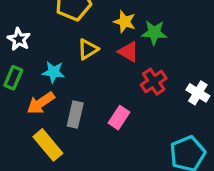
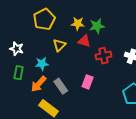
red cross: (154, 82) -> (103, 56), turned 35
gray rectangle: (75, 115) -> (61, 86), turned -35

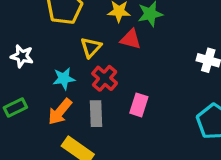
red cross: (103, 56) -> (105, 78), moved, turned -35
green rectangle: (19, 73) -> (15, 107), moved, turned 56
gray rectangle: (61, 86) -> (96, 114), turned 35

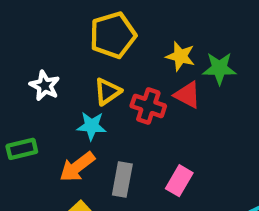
yellow triangle: (91, 47) -> (107, 92), moved
red cross: (105, 78) -> (148, 106), moved, turned -35

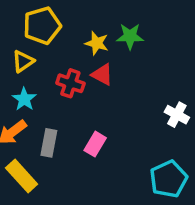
green star: (219, 68) -> (130, 36), moved
yellow triangle: (107, 92) -> (23, 61), moved
cyan star: (92, 126) -> (24, 99), turned 30

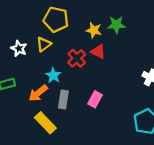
yellow pentagon: (42, 26) -> (56, 19), turned 30
red cross: (70, 83) -> (77, 58), turned 30
cyan star: (24, 99) -> (53, 75), moved

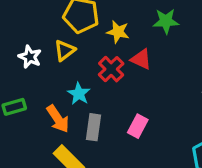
yellow star: (94, 30) -> (118, 32), moved
orange arrow: (38, 93) -> (58, 119), turned -84

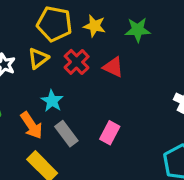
yellow star: (118, 32) -> (94, 26), moved
red cross: (111, 69) -> (77, 62), moved
gray rectangle: (93, 127) -> (66, 134), turned -45

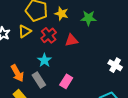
red triangle: (113, 67) -> (71, 40), turned -40
cyan star: (52, 101) -> (44, 60), moved

